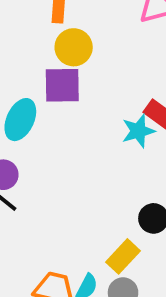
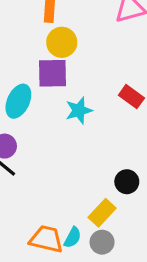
cyan star: (138, 131) -> (79, 110), moved

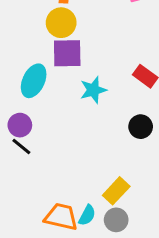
yellow circle: (62, 42) -> (61, 23), moved
black circle: (127, 182) -> (141, 127), moved

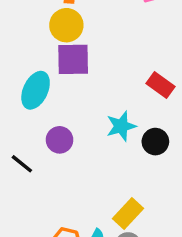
cyan star: (93, 90) -> (121, 126), moved
purple circle: (20, 125) -> (60, 140), moved

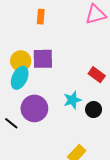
yellow circle: (66, 25) -> (21, 61), moved
purple circle: (60, 140) -> (34, 108), size x1.6

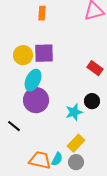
cyan ellipse: (20, 78) -> (33, 80), moved
cyan star: (72, 100) -> (74, 112), moved
black line: (11, 123) -> (14, 126), moved

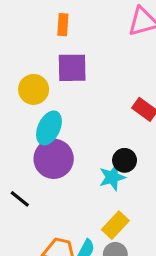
purple square: (44, 53) -> (72, 68), moved
black circle: (92, 101) -> (125, 160), moved

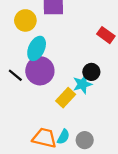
black line: (20, 199) -> (15, 75), moved
yellow rectangle: (115, 225) -> (66, 98), moved

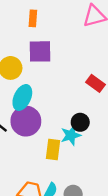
yellow rectangle: (66, 98) -> (53, 149), turned -36

